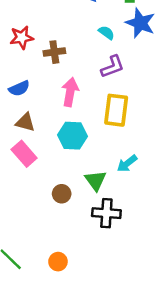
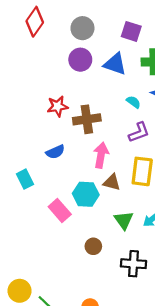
brown cross: (54, 52) -> (87, 119), size x1.4
brown triangle: (25, 122) -> (112, 182), moved
cyan hexagon: (73, 136) -> (86, 194), moved
green triangle: (96, 180) -> (124, 220), moved

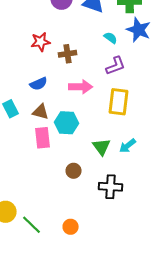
brown cross: (87, 119) -> (68, 54), size x0.7
pink arrow: (101, 155) -> (81, 87), turned 80
brown triangle: (112, 182) -> (41, 112), moved
pink rectangle: (60, 210) -> (43, 138), turned 35

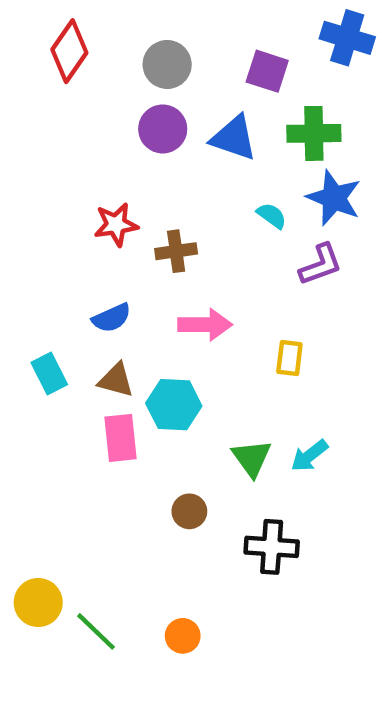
purple L-shape: (116, 66) -> (321, 265), moved
yellow rectangle: (119, 102) -> (289, 358), size x0.6

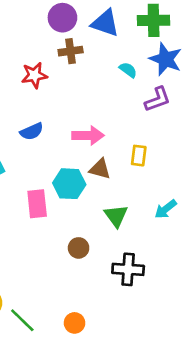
brown cross: (176, 251) -> (71, 51), moved
brown triangle: (116, 380) -> (100, 169), moved
cyan arrow: (309, 456) -> (166, 209), moved

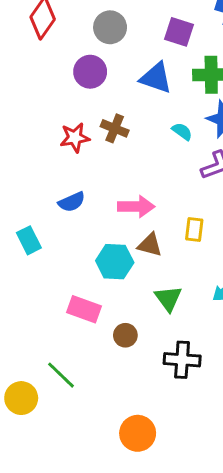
purple circle: (62, 18) -> (90, 72), moved
brown cross: (71, 51) -> (115, 128), moved, turned 30
pink rectangle: (37, 204) -> (84, 309), moved, turned -64
green line: (22, 320) -> (61, 375), moved
orange circle: (75, 323) -> (138, 433), moved, size x1.5

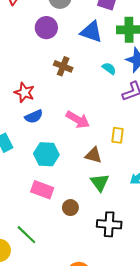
red star: (75, 138) -> (24, 92), moved, turned 30
pink arrow: (136, 207) -> (78, 120), turned 30
brown triangle: (150, 245) -> (93, 155), moved
cyan hexagon: (115, 262) -> (46, 154), moved

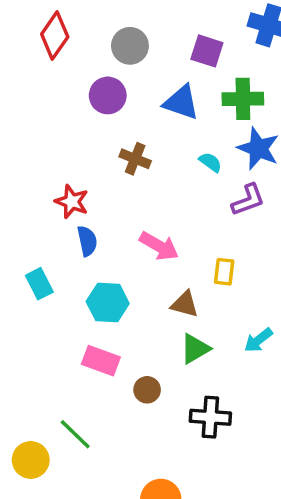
blue semicircle: (34, 117) -> (87, 241), turned -78
green triangle: (100, 182) -> (195, 349), turned 36

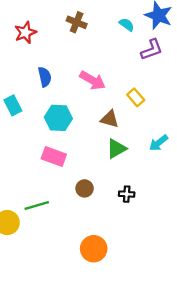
red star: (72, 202) -> (25, 33), moved, turned 30
yellow rectangle: (224, 272) -> (136, 97), turned -48
brown circle: (147, 390) -> (85, 188), moved
black cross: (210, 417) -> (127, 194), size x0.6
green line: (75, 434) -> (37, 205), turned -60

